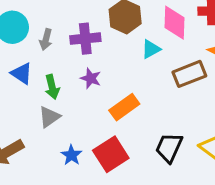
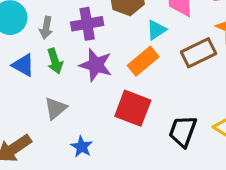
purple star: (91, 78) -> (96, 65), size x1.5
green arrow: (52, 87) -> (55, 61), moved
orange rectangle: (124, 107) -> (143, 61), moved
red square: (111, 154) -> (133, 108), moved, turned -32

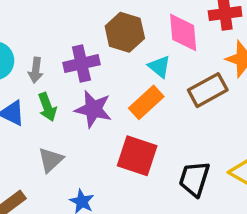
cyan triangle: (156, 30) -> (159, 67), turned -45

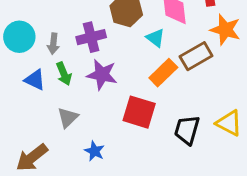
orange rectangle: (146, 102) -> (163, 73), moved

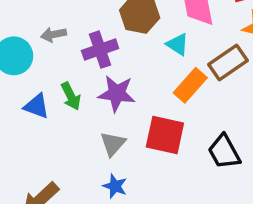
gray arrow: (53, 44) -> (54, 34), moved, turned 78
gray triangle: (68, 117) -> (113, 144), moved
black trapezoid: (187, 130) -> (224, 152), turned -40

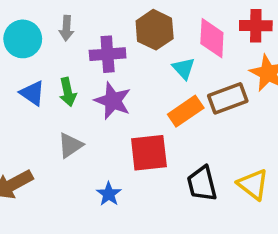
gray arrow: (54, 34) -> (66, 28), turned -90
red square: (165, 135) -> (149, 153), turned -33
gray triangle: (113, 144) -> (70, 145), moved
blue star: (115, 186) -> (109, 194), moved

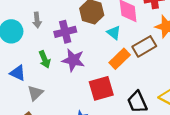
blue triangle: (32, 93) -> (18, 73), moved
gray triangle: (70, 145) -> (35, 93), moved

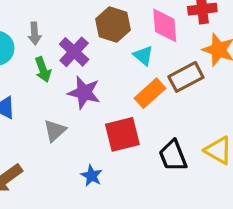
purple cross: (65, 32) -> (74, 52), turned -35
green arrow: (45, 59) -> (43, 70), moved
gray triangle: (35, 93) -> (55, 131), moved

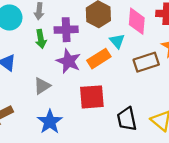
purple cross: (74, 52) -> (66, 30), turned 35
orange rectangle: (150, 93) -> (99, 59), moved
blue star: (92, 176) -> (50, 122), moved, size x1.5

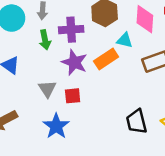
cyan triangle: (117, 41) -> (125, 40), turned -35
gray triangle: (42, 86) -> (47, 89), turned -30
red square: (92, 97) -> (73, 96), moved, size x0.6

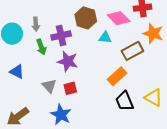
pink diamond: (145, 19) -> (119, 18), turned -40
orange rectangle: (106, 59) -> (117, 76), moved

